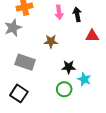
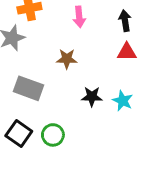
black arrow: (77, 14) -> (125, 21), moved
cyan star: (84, 79) -> (123, 101), moved
green circle: (64, 89) -> (53, 135), moved

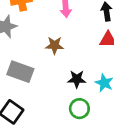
green circle: (53, 135) -> (79, 109), moved

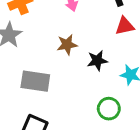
black star: (77, 79) -> (97, 61), moved

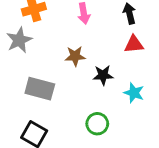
green circle: (109, 109) -> (97, 124), moved

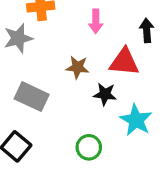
red triangle: (134, 44) -> (124, 62), moved, size x1.4
cyan star: (134, 93) -> (136, 120), size x1.4

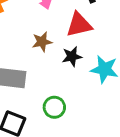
green circle: (89, 147) -> (54, 107), moved

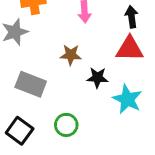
red triangle: (79, 25) -> (130, 49), moved

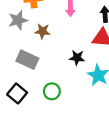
brown star: (71, 55) -> (43, 31), moved

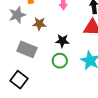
black star: (77, 58) -> (62, 41), moved
green circle: (52, 91) -> (60, 61), moved

